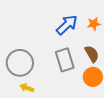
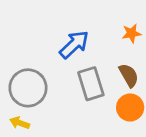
blue arrow: (67, 25) -> (74, 45), moved
yellow arrow: (27, 88) -> (20, 123), moved

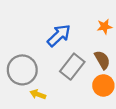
gray rectangle: (91, 84) -> (72, 67), turned 55
yellow arrow: (20, 123) -> (38, 94), moved

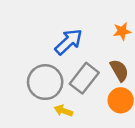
gray circle: (22, 70) -> (45, 82), moved
yellow arrow: (38, 94) -> (63, 111), moved

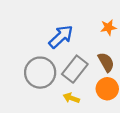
yellow arrow: (63, 111) -> (71, 98), moved

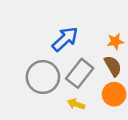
orange star: (108, 27) -> (115, 41), moved

